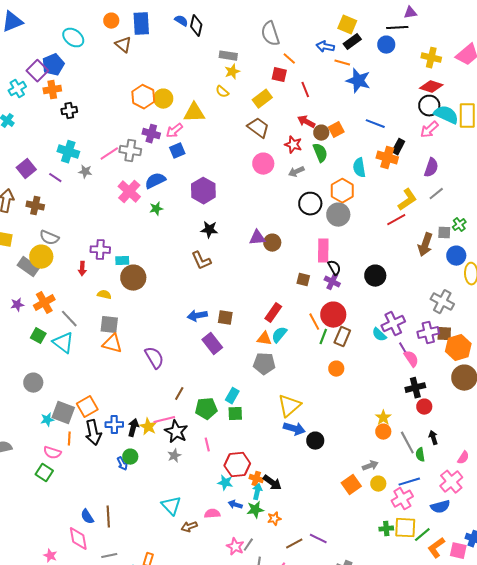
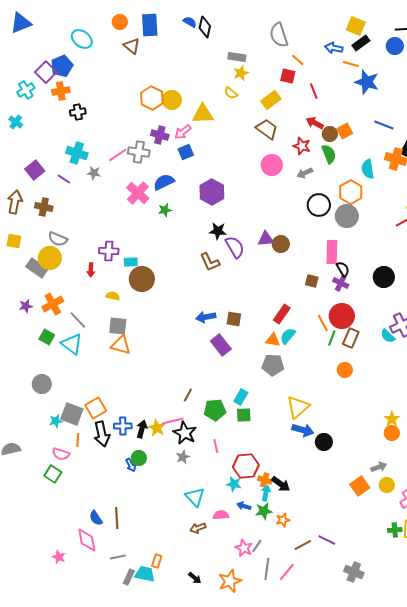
purple semicircle: (154, 358) -> (235, 247), moved
cyan triangle: (171, 506) -> (195, 497), moved

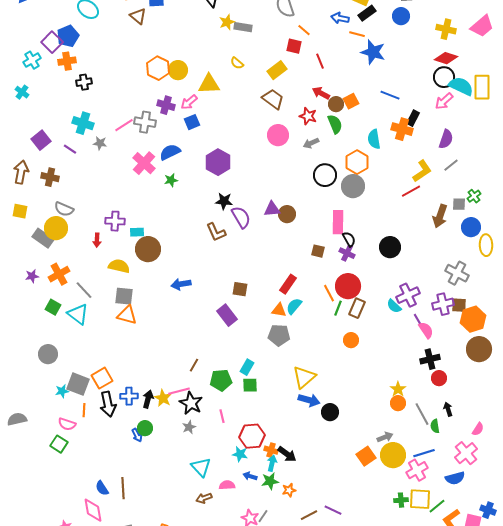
yellow star: (241, 73) -> (227, 22), moved
yellow semicircle: (113, 296) -> (119, 266), size x1.5
blue arrow: (206, 317) -> (181, 284), moved
yellow circle: (387, 485) -> (393, 455), size x1.6

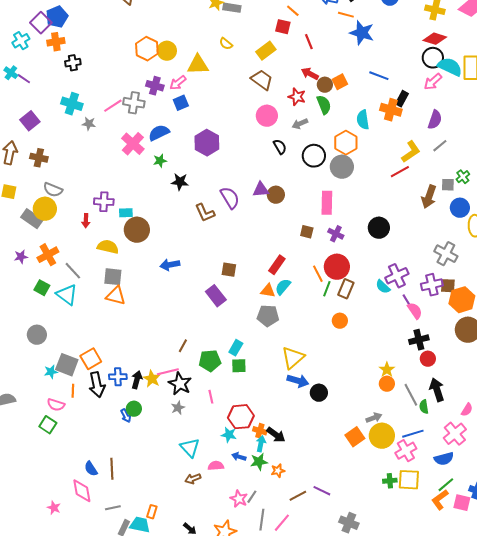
purple line: (70, 149) -> (24, 79), moved
black star: (224, 201) -> (180, 182), moved
black semicircle: (349, 239) -> (280, 147), moved
black arrow: (448, 409) -> (437, 390), size x1.6
green line: (437, 506) -> (446, 485), moved

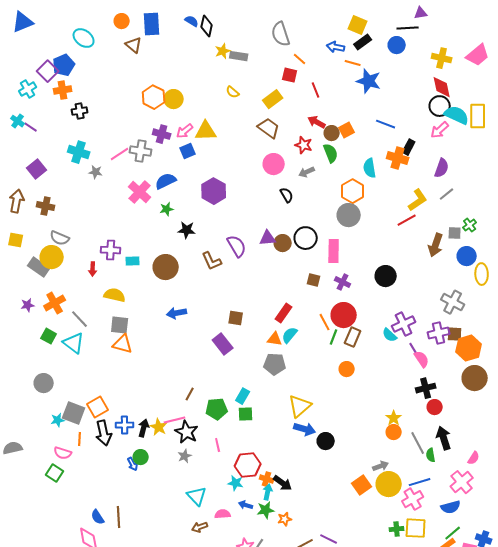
red diamond: (435, 39) -> (442, 87), turned 60
yellow triangle: (198, 65) -> (206, 131), moved
black circle: (314, 156) -> (306, 238), moved
brown circle: (137, 230) -> (166, 267), moved

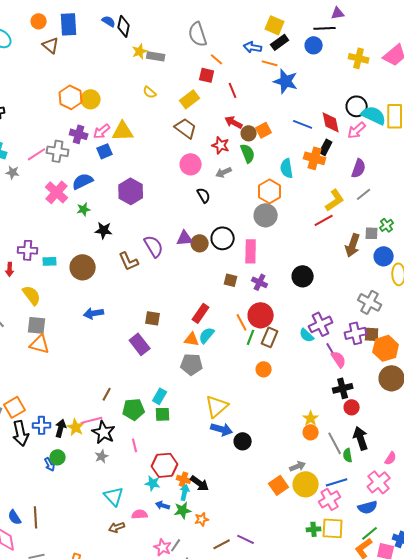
red diamond: (442, 87) -> (331, 122), moved
yellow semicircle: (115, 295) -> (32, 295), turned 40

